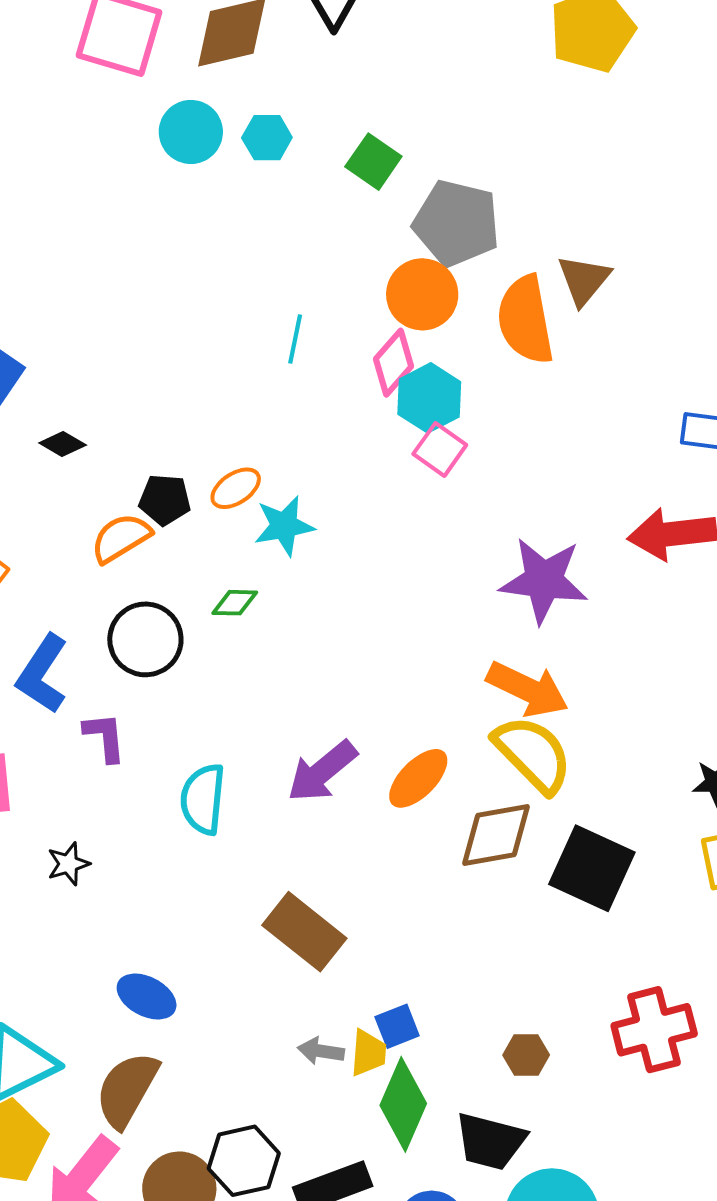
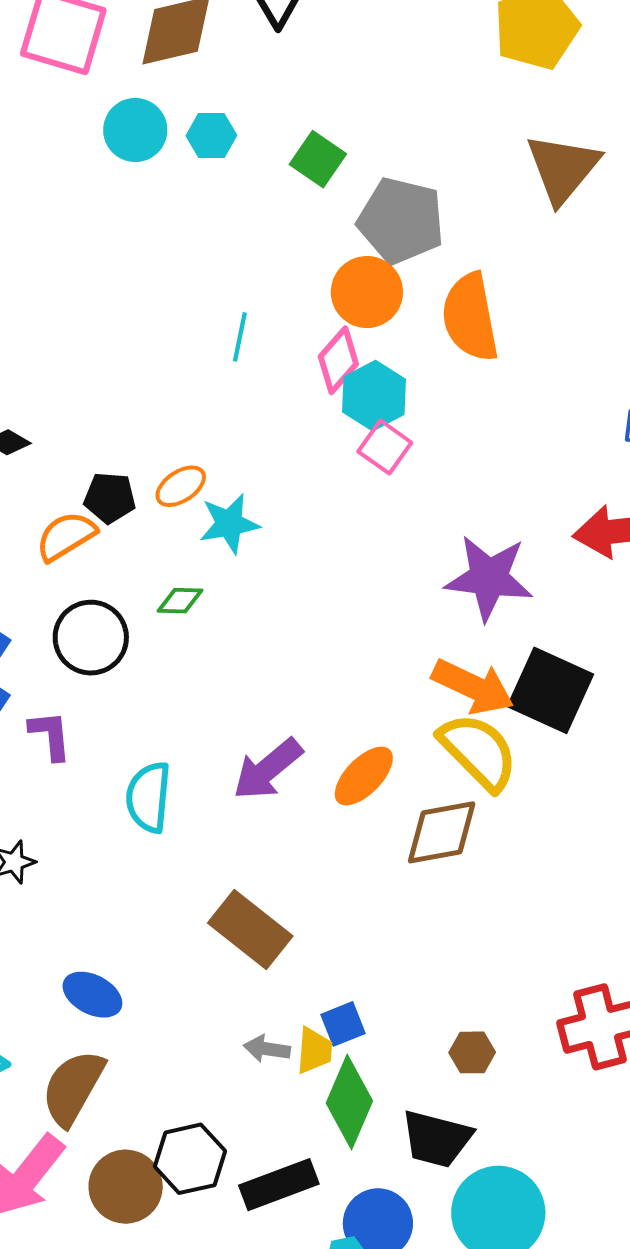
brown triangle: (584, 280) -> (563, 168), moved, size x1.4
black square: (592, 868) -> (550, 690), moved

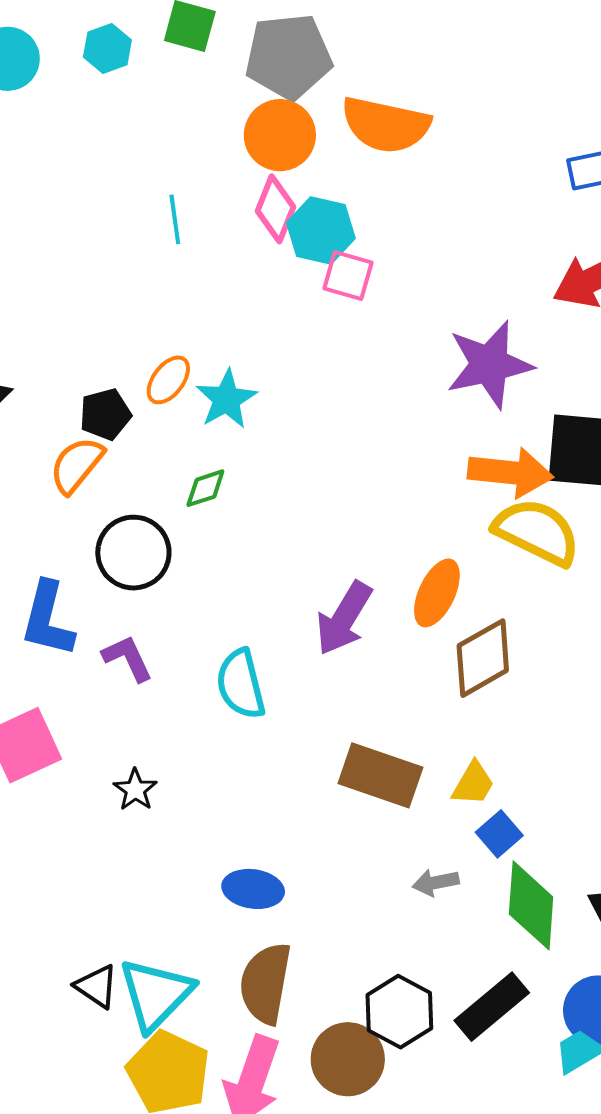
cyan hexagon: (211, 136) -> (107, 48), moved
orange semicircle: (470, 317) -> (386, 125), turned -48
brown diamond: (442, 832) -> (483, 658), moved
yellow trapezoid: (314, 1051) -> (473, 784), moved, turned 45

